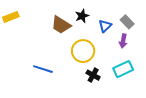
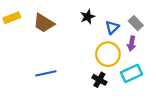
brown trapezoid: (61, 25) -> (44, 23), moved
yellow circle: (83, 51) -> (108, 54), moved
blue line: (43, 69) -> (46, 73), turned -30

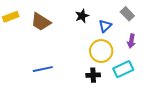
gray rectangle: (136, 23) -> (127, 14), moved
purple arrow: (131, 43) -> (131, 41), moved
black cross: (99, 80) -> (93, 75), turned -32

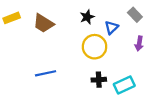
yellow circle: (101, 51) -> (95, 47), moved
cyan rectangle: (123, 69) -> (124, 85), moved

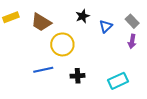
gray rectangle: (135, 15) -> (132, 21), moved
yellow circle: (95, 47) -> (62, 44), moved
black cross: (99, 80) -> (78, 76), moved

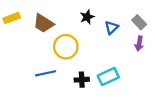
cyan rectangle: (118, 81) -> (108, 76), moved

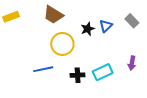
black star: (87, 17) -> (88, 29), moved
brown trapezoid: (43, 23) -> (53, 15), moved
purple arrow: (139, 43) -> (132, 63), moved

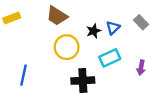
blue line: (43, 69) -> (24, 75), moved, turned -66
cyan rectangle: (103, 72) -> (110, 58), moved
black cross: (78, 75) -> (83, 81), size x1.5

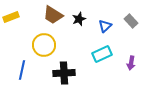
black star: (94, 31) -> (79, 19), moved
yellow circle: (67, 47) -> (44, 45), moved
black cross: (83, 81) -> (64, 73), moved

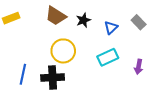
yellow circle: (44, 45) -> (63, 51), moved
black cross: (64, 73) -> (53, 77), moved

